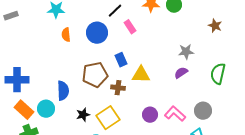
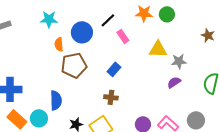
blue circle: (97, 33) -> (82, 32), moved
blue rectangle: (121, 60) -> (114, 69), turned 64
brown pentagon: (95, 75) -> (74, 65), moved
yellow triangle: (141, 75) -> (158, 49), moved

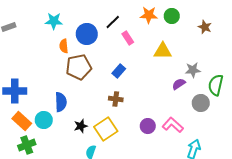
brown star: (208, 35) -> (205, 27), moved
gray star: (179, 61) -> (193, 70), moved
gray circle: (196, 120) -> (201, 103), moved

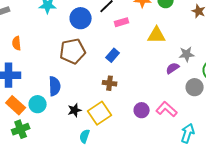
pink rectangle: (128, 38) -> (122, 22), turned -72
orange semicircle: (64, 46) -> (17, 43), moved

